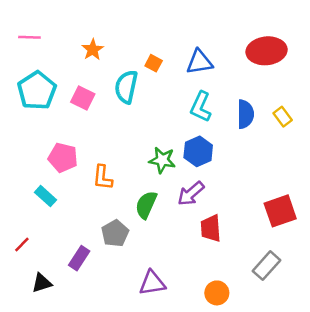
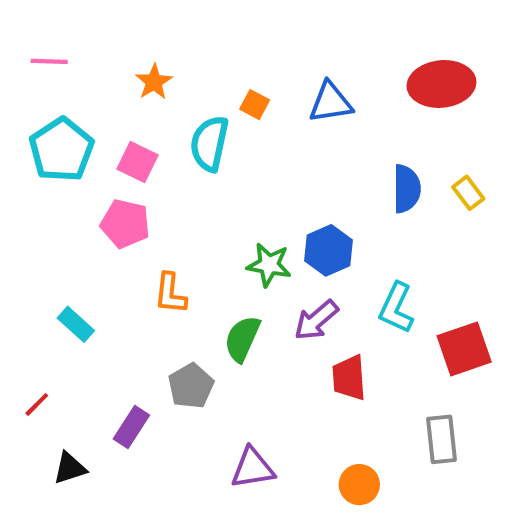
cyan L-shape: (201, 107) -> (396, 308), moved
pink pentagon: (63, 158) -> (125, 224), moved
gray rectangle: (267, 266) -> (441, 439), turned -48

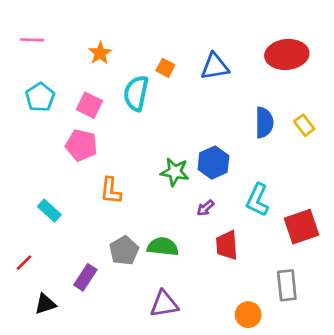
cyan pentagon: (61, 150) -> (40, 97), size x0.7
purple arrow: (316, 320) -> (205, 208), size x0.6
green semicircle: (242, 339) -> (163, 247), moved, turned 72
orange circle: (359, 485) -> (248, 315), moved

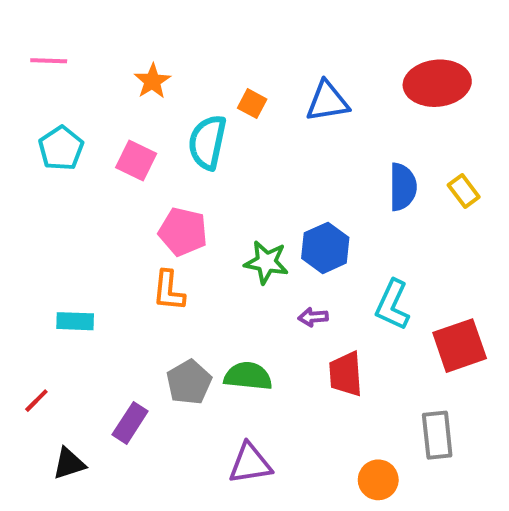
pink pentagon: (81, 145) -> (183, 232), moved
purple arrow: (205, 208) -> (313, 317), turned 36
cyan rectangle: (49, 211) -> (75, 321), turned -40

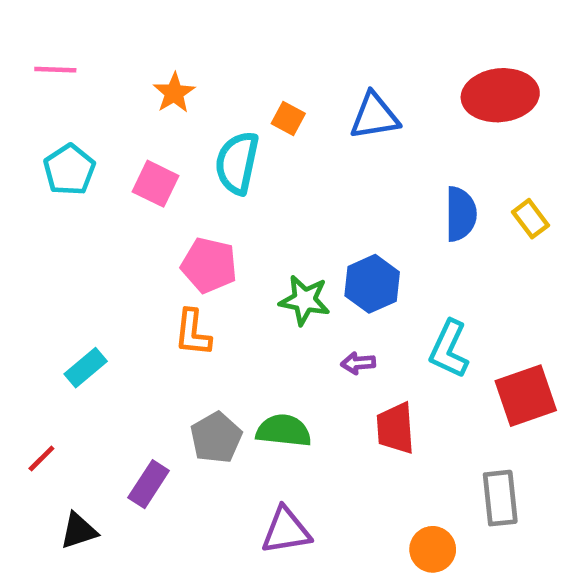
cyan rectangle: (75, 321) -> (86, 368), turned -42

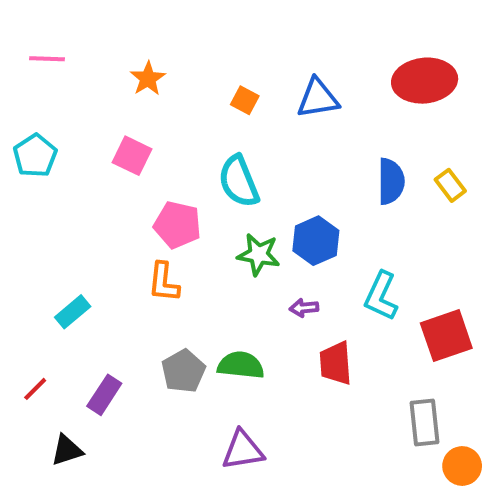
cyan semicircle: (237, 163) -> (239, 181), moved, turned -34
cyan pentagon: (69, 170) -> (35, 156), moved
purple rectangle: (149, 484) -> (104, 395), moved
orange circle: (433, 549) -> (462, 466), moved

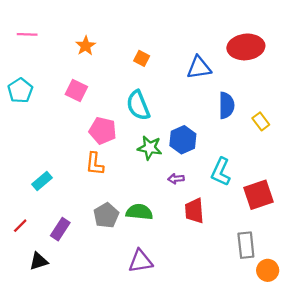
blue triangle: (318, 98) -> (199, 68), moved
yellow rectangle: (450, 185) -> (261, 121), moved

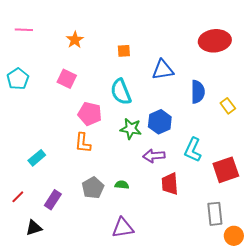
orange square: (142, 58) -> (124, 51), turned -32
blue triangle: (199, 68) -> (163, 70), moved
purple arrow: (176, 179) -> (154, 156), size x1.5
green semicircle: (139, 212) -> (122, 185), size x0.6

